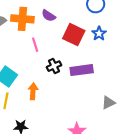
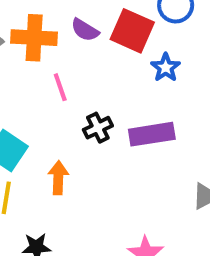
blue star: (99, 33) -> (166, 67), moved
red square: (74, 35) -> (132, 31), moved

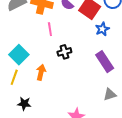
purple rectangle: (152, 134) -> (105, 62), moved, turned 55

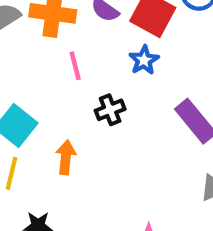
blue star: (102, 29) -> (144, 60), moved

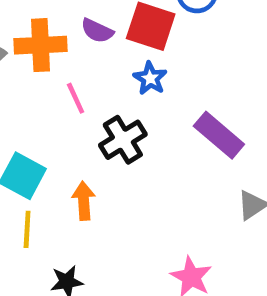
black cross: (110, 110) -> (123, 140), size x1.4

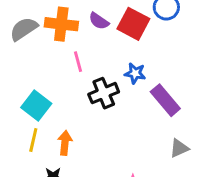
blue star: (150, 78) -> (135, 73), moved, turned -30
orange arrow: (84, 201) -> (65, 143), moved

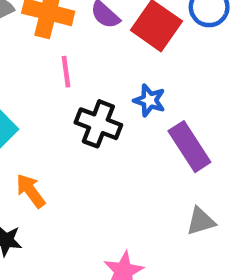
black cross: (104, 93) -> (98, 124), turned 36
orange arrow: (65, 143) -> (31, 191), turned -50

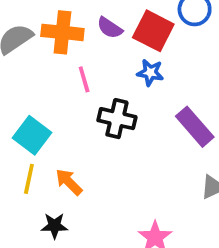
blue star: (149, 100) -> (150, 73), moved

